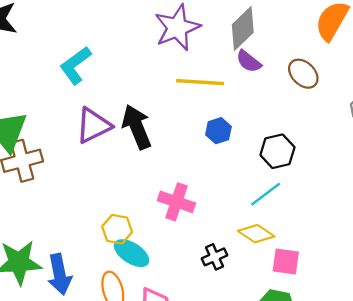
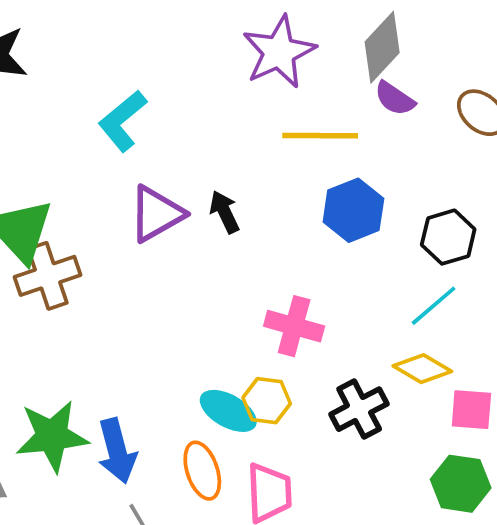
black arrow: (137, 127) -> (225, 212), size x0.6
blue hexagon: (218, 131) -> (353, 210), size x1.5
yellow hexagon: (117, 229) -> (267, 401), moved
black cross: (214, 257) -> (359, 409), size x1.4

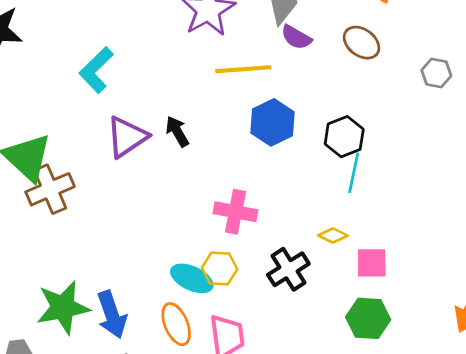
cyan line: (434, 306) -> (354, 173), moved, turned -33
yellow diamond: (422, 369) -> (333, 236), size x0.7

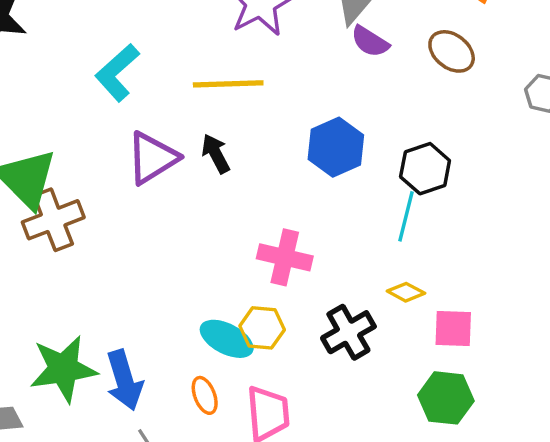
yellow line: (243, 69) -> (228, 84), moved
cyan line: (354, 173) -> (406, 216), moved
orange ellipse: (176, 324) -> (205, 395), size x0.7

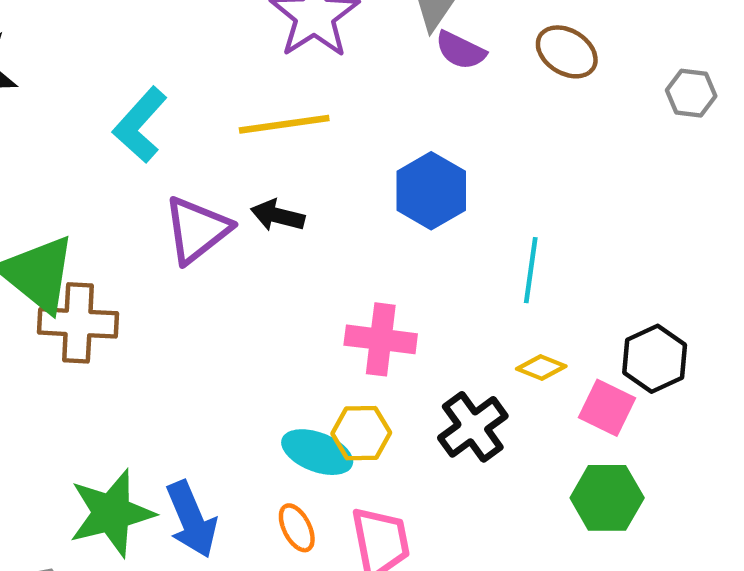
black arrow: (216, 154) -> (278, 216), turned -42
black hexagon: (425, 169) -> (655, 359), moved
brown cross: (53, 220) -> (78, 323), turned 30
pink square: (453, 329) -> (607, 408), turned 30

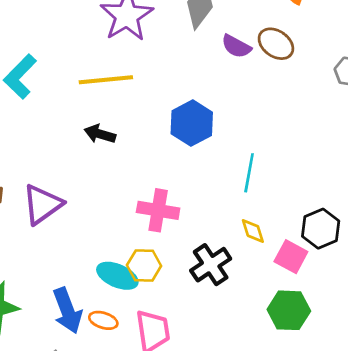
purple semicircle: (460, 50) -> (236, 46), moved
purple triangle: (197, 230) -> (42, 204), moved
yellow diamond: (541, 367) -> (253, 231), turned 48
blue arrow: (192, 519) -> (67, 310), moved
orange ellipse: (297, 528) -> (103, 320), turned -48

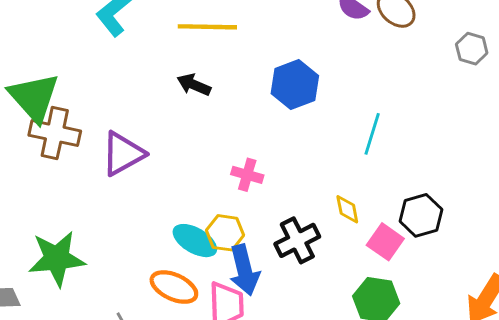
cyan line: (249, 173) -> (372, 134), moved
pink cross: (158, 210) -> (247, 175), size x0.7
blue arrow: (67, 310) -> (244, 270), moved
orange ellipse: (103, 320) -> (174, 287), size x1.5

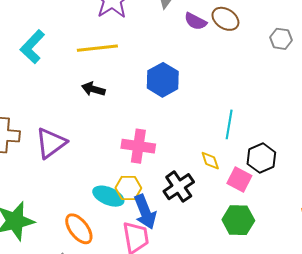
cyan line: (372, 134) -> (229, 124), moved
pink cross: (247, 175) -> (138, 146), size x1.5
orange ellipse: (174, 287) -> (79, 229), moved, turned 36

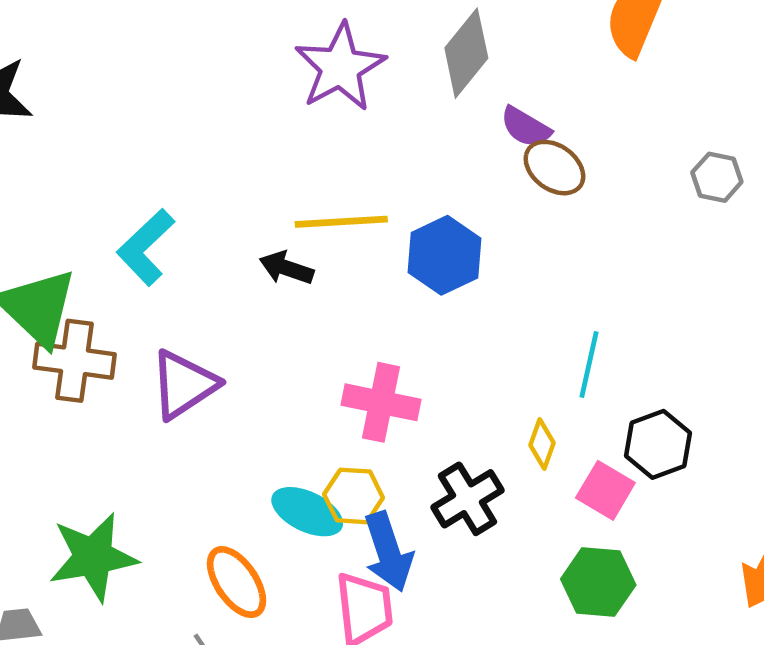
brown ellipse: (225, 19) -> (554, 168), moved
cyan L-shape: (32, 47) -> (146, 247), moved
yellow line: (97, 48) -> (341, 222), moved
yellow diamond: (210, 161) -> (542, 444), turned 35

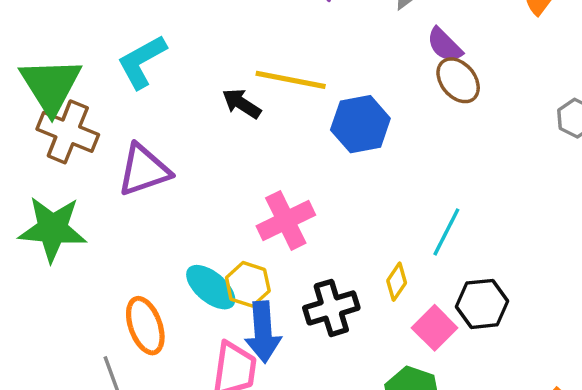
pink cross: (381, 402) -> (286, 220), turned 38
green star: (93, 557) -> (52, 229), moved

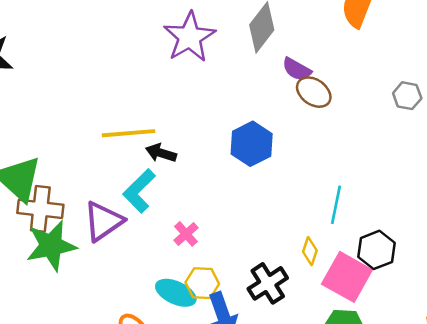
cyan L-shape: (142, 62) -> (139, 191), moved
yellow line: (291, 80) -> (129, 133), moved
pink cross: (286, 220) -> (186, 234), moved, size x0.6
green star: (52, 229) -> (51, 246), moved
pink square: (435, 328) -> (347, 277), size x1.5

